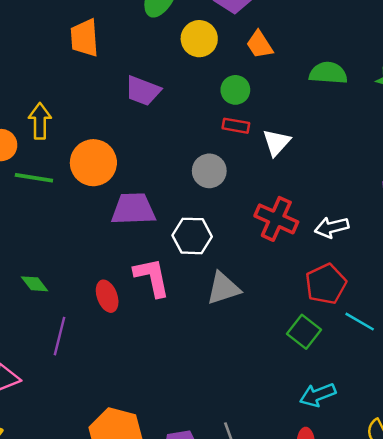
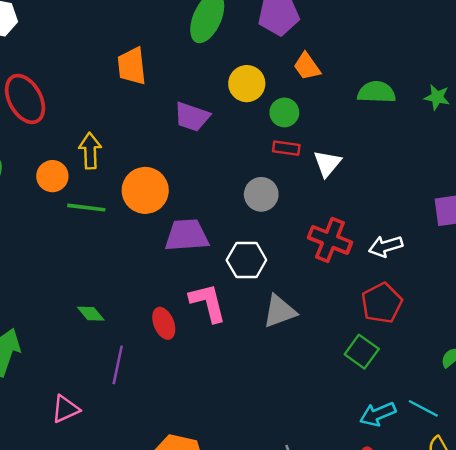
yellow circle: (199, 39) -> (247, 84), moved
cyan line: (360, 322) -> (423, 408), moved

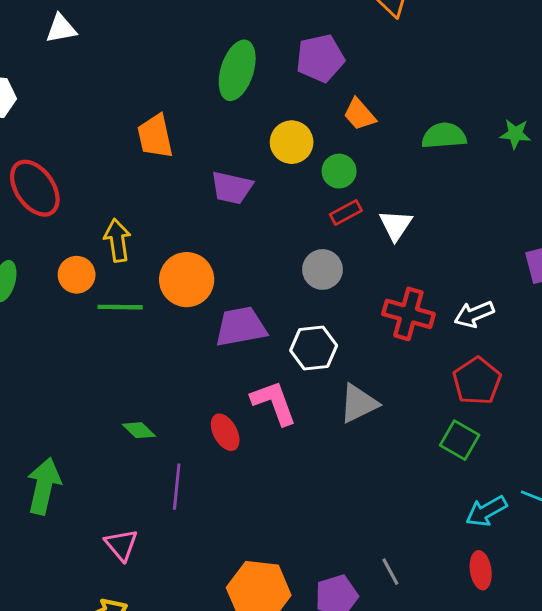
red rectangle: (286, 148) -> (346, 213), turned -30
pink triangle: (65, 409) -> (121, 545), turned -40

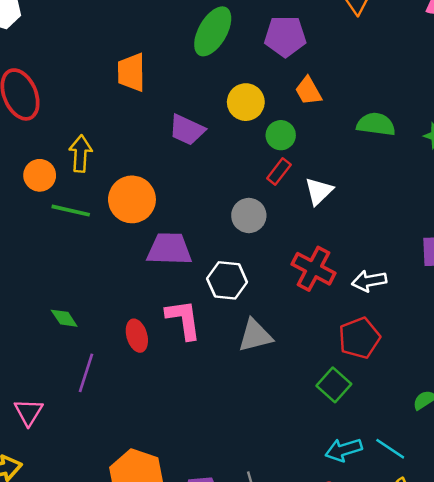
red rectangle: (346, 213) -> (279, 171), turned -36

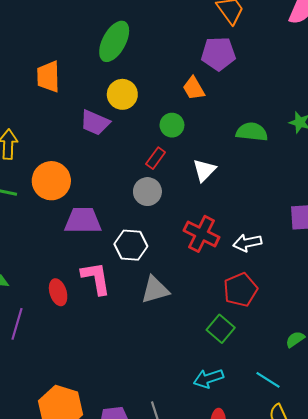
purple pentagon: (285, 36) -> (218, 54), moved
yellow circle: (246, 102) -> (122, 94), moved
green semicircle: (376, 124) -> (252, 132), moved
red rectangle: (279, 171) -> (156, 158), moved
cyan arrow: (344, 450) -> (208, 378), moved

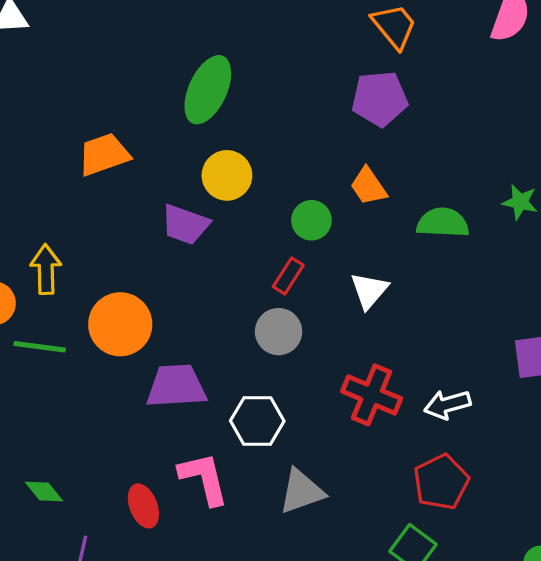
orange trapezoid: (48, 77) -> (104, 154), turned 76
orange trapezoid: (194, 88) -> (368, 186), moved

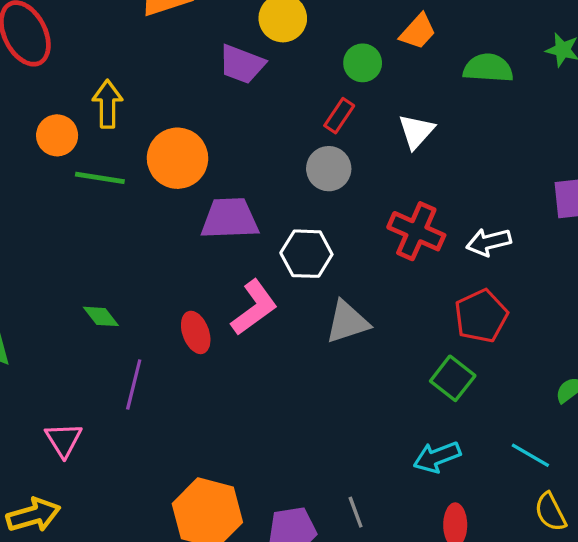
orange trapezoid: (368, 186) -> (418, 32), turned -105
pink L-shape: (204, 479) -> (254, 308), turned 66

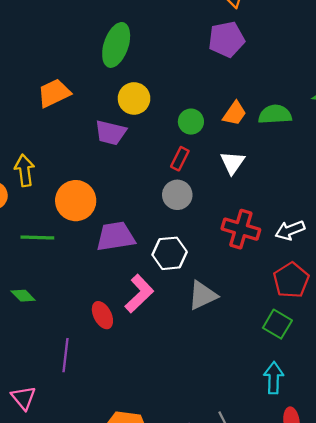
orange trapezoid: (418, 32) -> (235, 113), moved
green line: (100, 178) -> (37, 237), moved
green diamond: (101, 316) -> (23, 296), moved
cyan arrow: (437, 457) -> (274, 378), turned 120

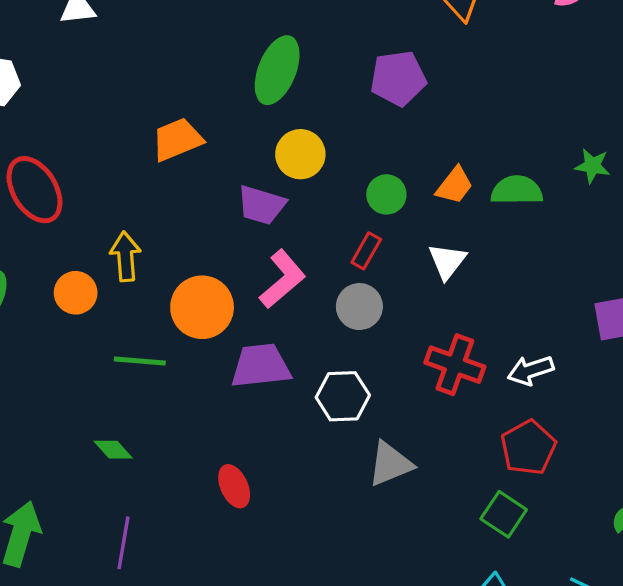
purple pentagon: (226, 39) -> (398, 78), moved
pink L-shape: (139, 294) -> (282, 279), moved
purple line: (66, 355) -> (124, 543), moved

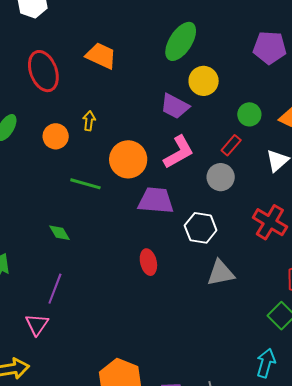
green ellipse: (277, 70) -> (181, 41), moved
orange trapezoid: (177, 140) -> (101, 56), moved, turned 36
yellow arrow: (125, 256) -> (89, 121), size x0.7
red ellipse: (234, 486) -> (148, 262), moved

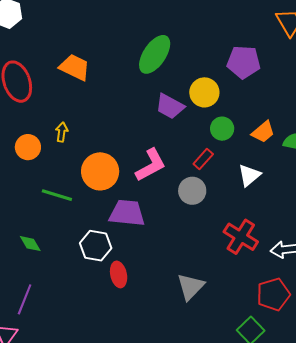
yellow circle: (204, 81) -> (204, 92), moved
purple trapezoid: (175, 106) -> (170, 106), moved
white hexagon: (201, 228) -> (96, 246), moved
gray triangle: (221, 273) -> (191, 287), turned -36

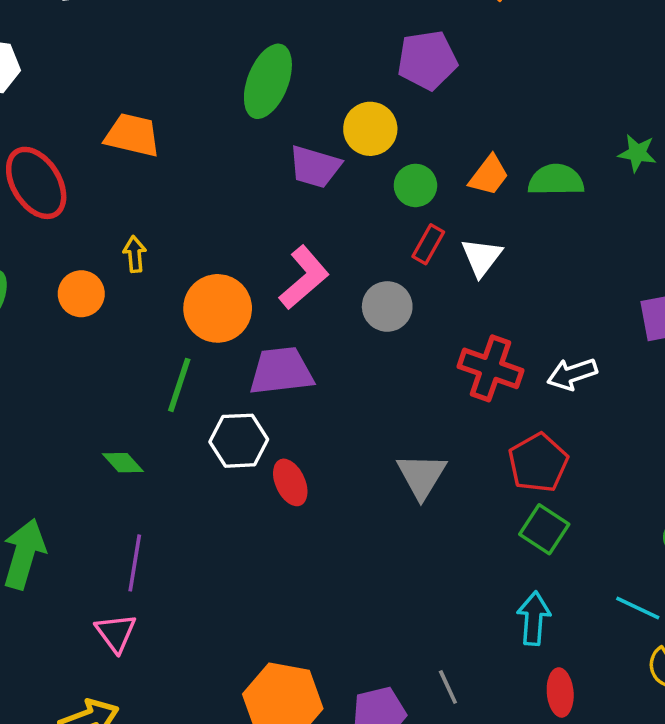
red rectangle: (203, 159) -> (428, 244), moved
green line: (57, 195) -> (179, 385), moved, turned -76
red pentagon: (273, 294) -> (538, 463), moved

